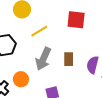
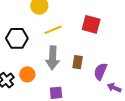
gray arrow: (43, 59) -> (53, 58), turned -30

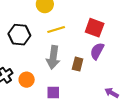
purple semicircle: (100, 71) -> (97, 51), moved
orange circle: (27, 74) -> (27, 80), moved

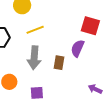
red square: (95, 28) -> (90, 26), moved

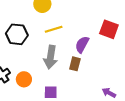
purple semicircle: (78, 48) -> (82, 44), moved

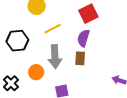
red square: (109, 29) -> (88, 14), moved, turned -36
orange circle: (24, 79) -> (36, 72), moved

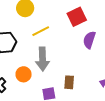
purple semicircle: (83, 38) -> (89, 40), moved
brown rectangle: (80, 58) -> (69, 82), moved

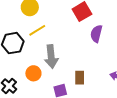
yellow line: (41, 31) -> (37, 30), moved

